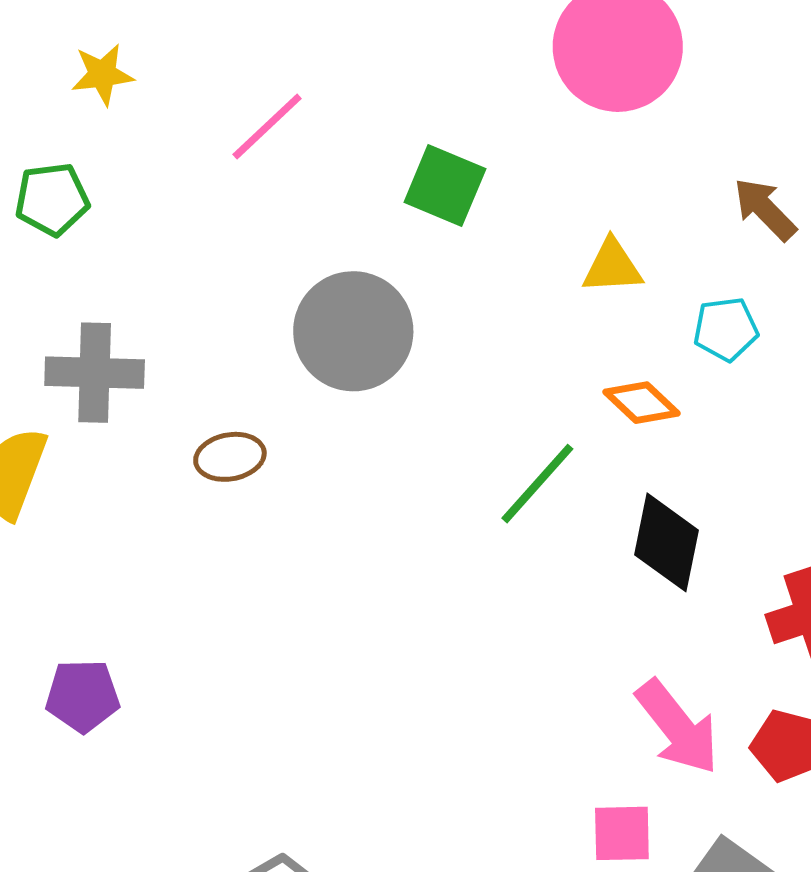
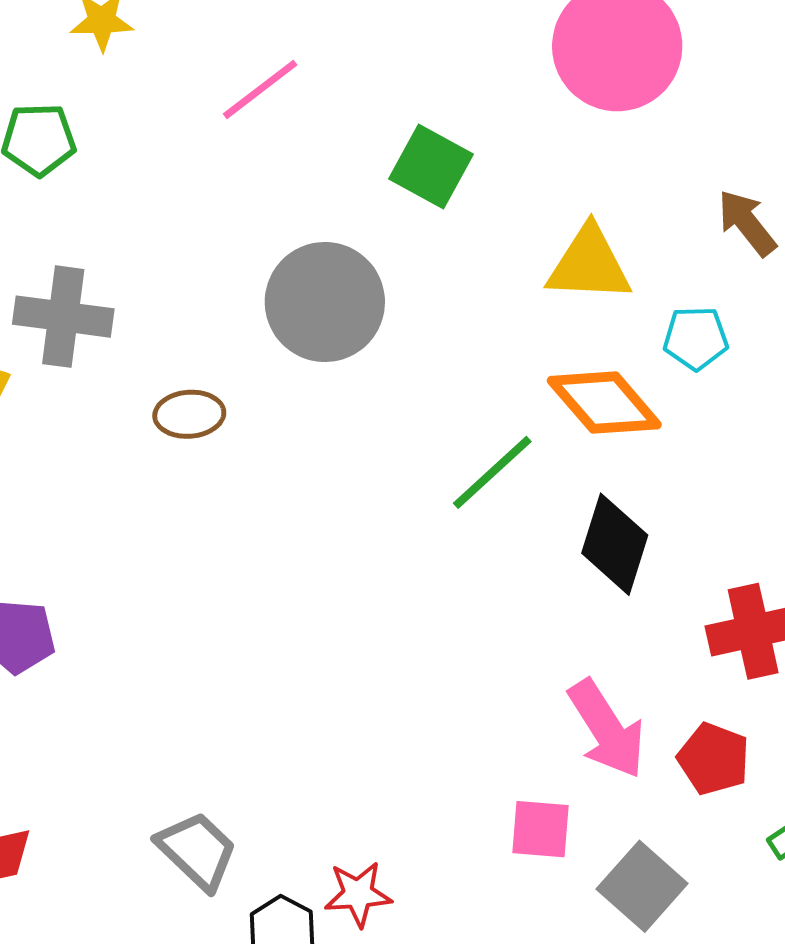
yellow triangle: (612, 267) -> (589, 264), size x1.4
orange diamond: (642, 403) -> (604, 403), size x1.5

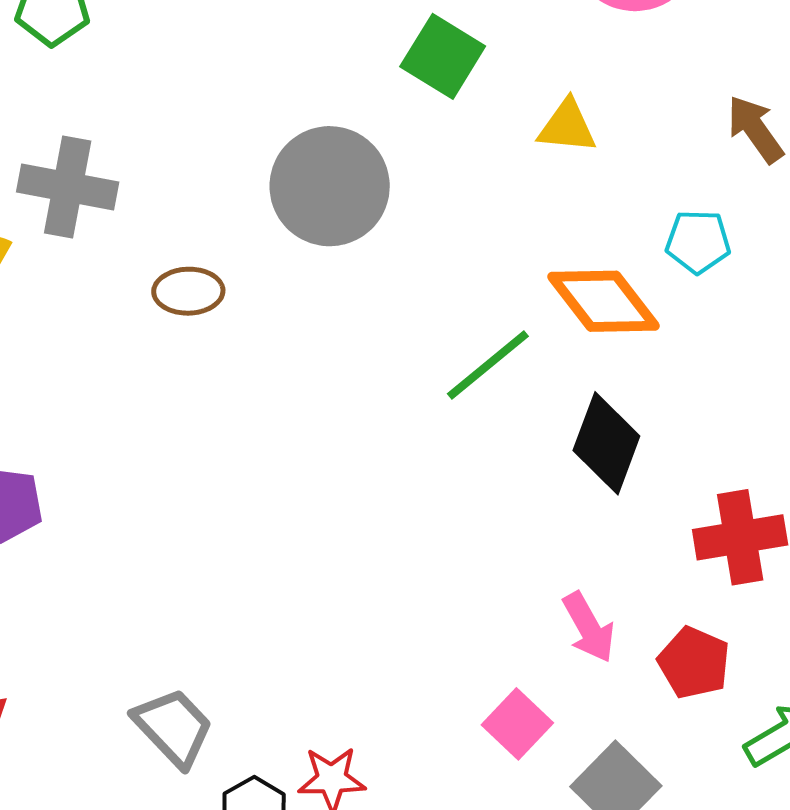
yellow triangle: (589, 264) -> (567, 127), moved, size x0.7
pink arrow: (607, 729) -> (589, 627), size x0.7
pink square: (540, 829) -> (517, 724), turned 36

